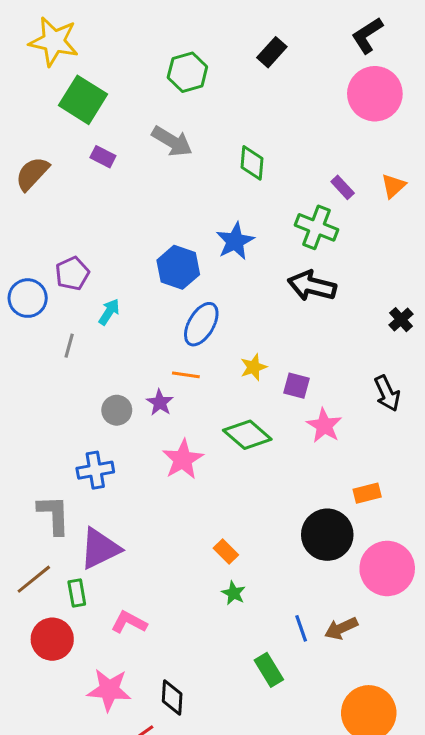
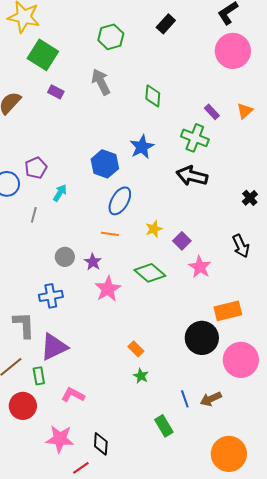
gray arrow: (172, 141) -> (101, 82), turned -148
purple square: (297, 386) -> (182, 241), turned 30
purple star: (160, 403) -> (93, 262), moved
orange rectangle: (367, 493) -> (228, 311), size x1.5

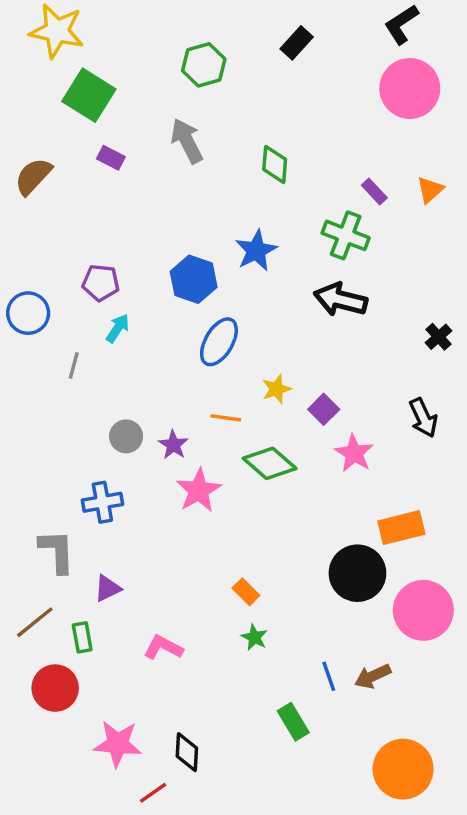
purple pentagon: (36, 168) -> (101, 283), moved, turned 30
orange line: (110, 234) -> (226, 418), moved
purple triangle: (54, 347) -> (107, 588), size x0.6
pink L-shape: (73, 395) -> (163, 647), moved

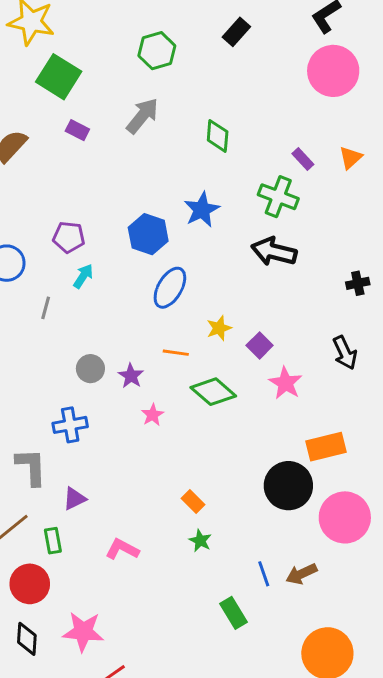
gray arrow: (187, 141) -> (142, 116), turned 66
black cross: (439, 337) -> (358, 283), turned 30
pink star: (199, 490) -> (153, 415), size x0.6
black diamond: (187, 752) -> (27, 639), moved

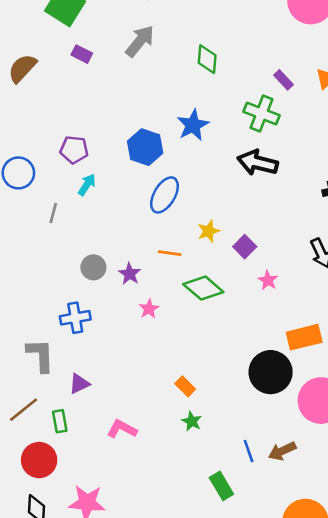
pink star: (286, 383) -> (268, 280), size x0.7

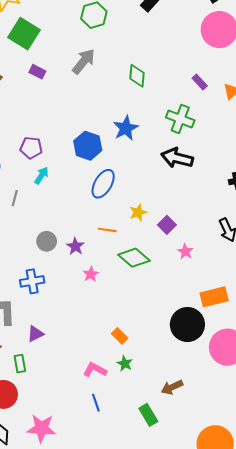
purple rectangle: (283, 80) -> (200, 82), moved
pink L-shape: (122, 429) -> (95, 370), moved
blue line: (249, 451) -> (96, 403), moved
brown arrow: (282, 451) -> (172, 387), moved

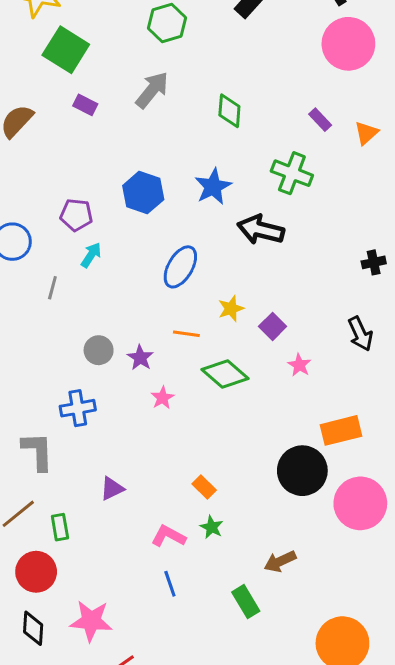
blue hexagon: (88, 146) -> (143, 193), moved
black arrow: (177, 158) -> (261, 230), moved
purple triangle: (35, 334) -> (112, 488), moved

